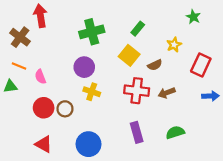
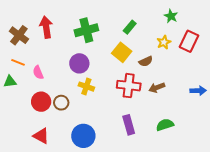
red arrow: (40, 16) -> (46, 27), moved
green star: (193, 17) -> (171, 16), moved
red rectangle: (201, 65) -> (189, 41), moved

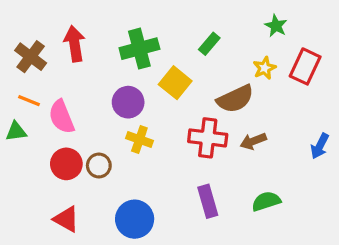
yellow square: (122, 52) -> (175, 83), moved
brown semicircle: (146, 61) -> (235, 99), size x1.6
pink semicircle: (38, 72) -> (61, 117), size x1.5
blue arrow: (198, 91) -> (320, 146), turned 119

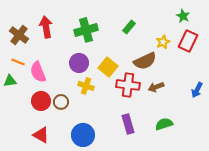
green star: (276, 26) -> (183, 16), moved
yellow square: (175, 83) -> (108, 67), moved

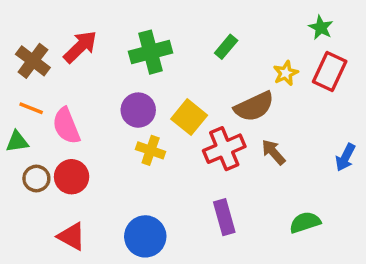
red arrow: (46, 27) -> (80, 47), turned 55
red cross: (128, 85) -> (224, 149), turned -30
brown arrow: (156, 87) -> (273, 152), turned 70
brown circle: (61, 102) -> (36, 178), moved
green semicircle: (164, 124) -> (305, 222), moved

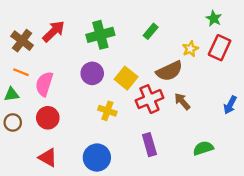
pink semicircle: (66, 126) -> (44, 84), turned 40
yellow cross: (151, 150) -> (107, 111), moved
brown circle: (36, 178) -> (13, 122), moved

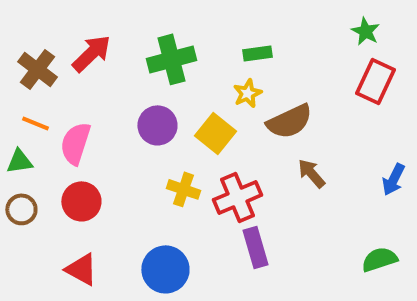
green rectangle: (151, 31) -> (258, 53), turned 42
yellow star: (190, 49) -> (248, 93), moved
red cross: (149, 99) -> (238, 197), moved
green semicircle: (203, 148) -> (380, 259), moved

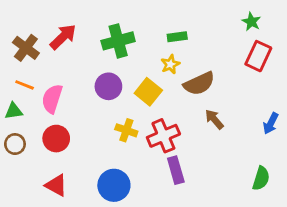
green semicircle: (380, 259) -> (261, 178), turned 125

